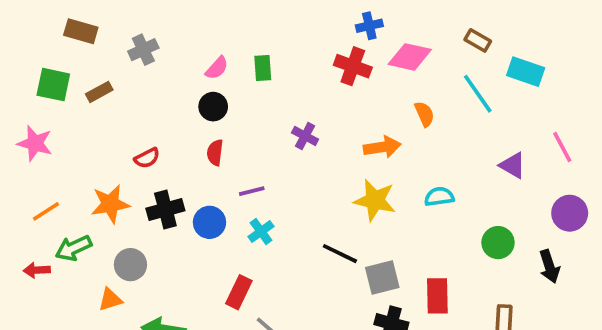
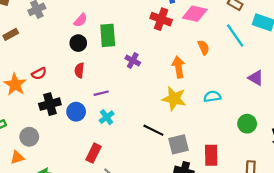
green rectangle: (263, 68) -> (108, 35), moved, size x1.5
orange arrow: (382, 147) -> (178, 67), turned -90
orange star: (110, 204) -> (15, 84), moved, turned -30

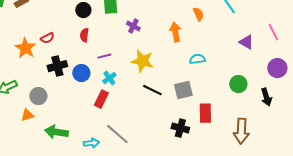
cyan semicircle: (212, 96) -> (197, 59), moved
yellow star: (174, 99) -> (142, 61), moved
gray square: (178, 144) -> (183, 90), moved
red rectangle: (94, 153) -> (101, 99), moved

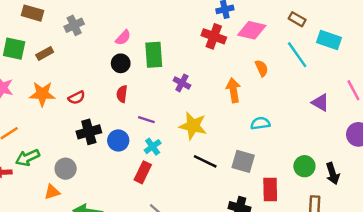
orange star: (25, 48) -> (42, 94), moved, turned -30
purple line: (104, 56) -> (146, 120), turned 32
green circle: (238, 84) -> (304, 166), moved
gray square: (183, 90) -> (243, 161), turned 30
black arrow: (266, 97) -> (333, 174), moved

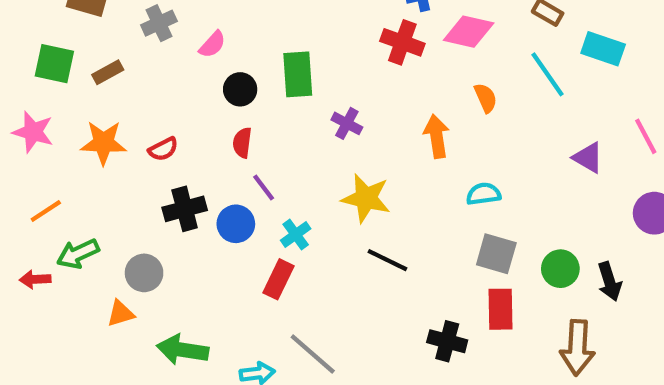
pink semicircle: (123, 38) -> (212, 44), moved
purple line: (146, 120) -> (264, 188), moved, turned 35
gray square: (243, 161) -> (496, 254), moved

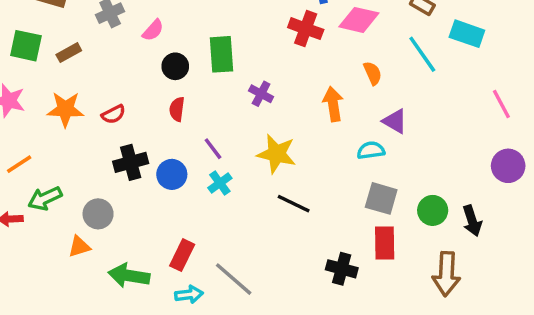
purple triangle: (588, 158) -> (395, 121), moved
purple line: (264, 188) -> (213, 149), moved
red rectangle: (279, 279) -> (182, 255), moved

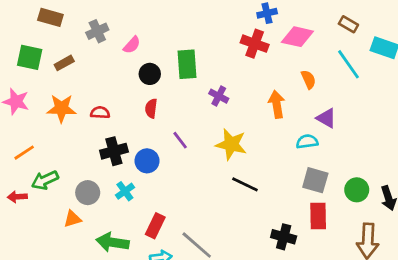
red semicircle: (113, 114) -> (100, 113), turned -150
cyan cross: (220, 183) -> (125, 191), moved

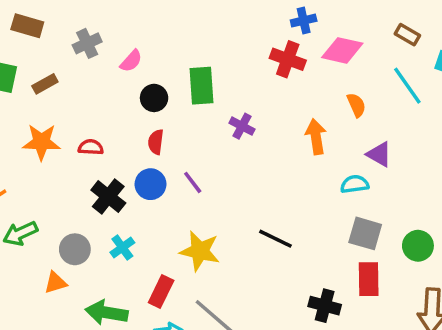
yellow star: (231, 144) -> (200, 251), moved
black cross: (114, 151) -> (108, 196), turned -36
blue circle: (147, 161) -> (151, 184), moved

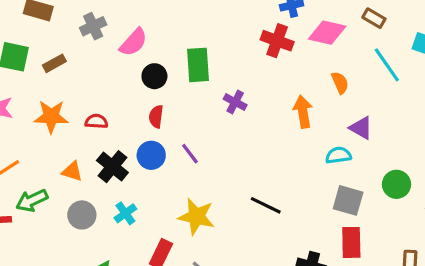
brown rectangle: (407, 35) -> (374, 18), moved
pink semicircle: (131, 61) -> (133, 42), size x1.4
green circle: (418, 246) -> (396, 184), moved
orange triangle: (55, 283) -> (72, 171), moved, turned 35

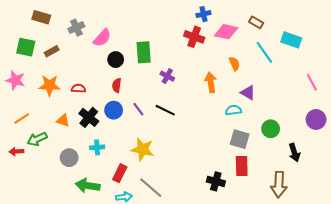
black line: (266, 205) -> (165, 110), moved
cyan cross: (125, 213) -> (97, 147), turned 32
gray circle: (82, 215) -> (69, 158), moved

